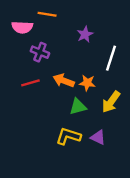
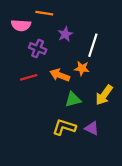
purple star: (85, 34) -> (65, 34), moved
white line: (111, 58) -> (93, 45), moved
orange star: (87, 83) -> (82, 68), moved

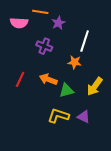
purple star: (65, 34) -> (58, 23), moved
purple cross: (38, 49) -> (44, 46), moved
orange arrow: (60, 75) -> (48, 79), moved
red line: (29, 77) -> (20, 79), moved, turned -49

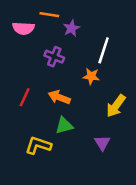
green triangle: (66, 90) -> (64, 126), moved
yellow L-shape: (58, 116) -> (38, 145), moved
purple triangle: (84, 117) -> (102, 143), turned 32

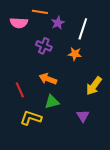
white line: (104, 50) -> (83, 29), moved
orange star: (91, 76) -> (75, 54), moved
red line: (25, 97) -> (20, 90), moved, turned -49

